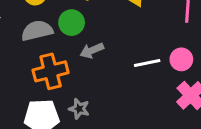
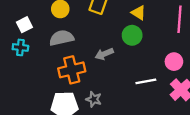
green circle: (72, 23) -> (132, 35), moved
white line: (147, 63) -> (146, 81), moved

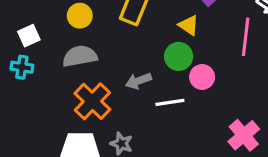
pink circle: (174, 62) -> (202, 77), moved
orange cross: (72, 70) -> (92, 101), turned -35
white line: (146, 81) -> (170, 102), moved

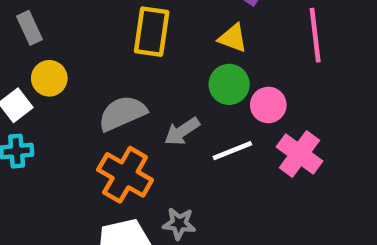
yellow circle: (80, 16) -> (49, 78), moved
gray semicircle: (80, 56) -> (122, 113), moved
pink cross: (244, 135) -> (299, 154), moved

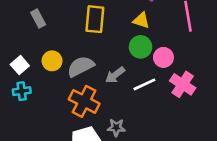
gray rectangle: (29, 28) -> (38, 18), moved
yellow circle: (49, 78) -> (52, 61), moved

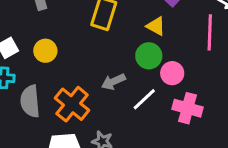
gray semicircle: (81, 66) -> (30, 101), moved, turned -80
white line: (144, 84) -> (144, 99), turned -30
pink cross: (183, 84) -> (188, 108), turned -30

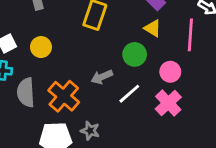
yellow triangle: (156, 26) -> (153, 28), moved
pink circle: (172, 73) -> (170, 72), moved
pink cross: (188, 108) -> (168, 103), turned 30

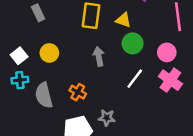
yellow triangle: (153, 28) -> (123, 20), moved
gray arrow: (102, 77) -> (99, 56), moved, turned 114
orange cross: (64, 96) -> (78, 92), size x0.6

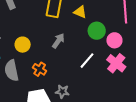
green circle: (133, 43) -> (97, 31), moved
yellow circle: (49, 53) -> (23, 45), moved
gray arrow: (99, 56) -> (58, 41), turned 42

